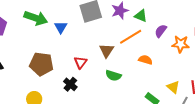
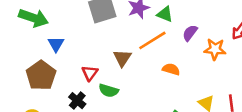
blue triangle: (61, 27) -> (56, 44), moved
brown pentagon: (41, 64) -> (41, 76), turned 30
green semicircle: (113, 76) -> (109, 91), moved

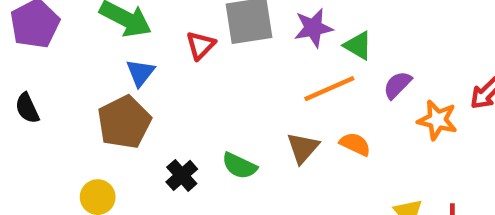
blue triangle: (56, 44) -> (140, 73), moved
brown triangle: (122, 58) -> (303, 148), moved
red triangle: (90, 73) -> (201, 45), moved

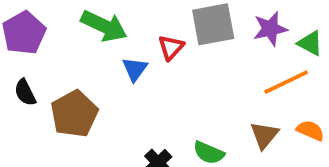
blue triangle: (140, 73) -> (135, 69), moved
black semicircle: (27, 108) -> (25, 92), moved
brown pentagon: (124, 122) -> (74, 114), moved

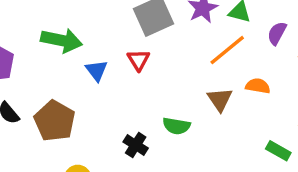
red triangle: (171, 47) -> (138, 60), moved

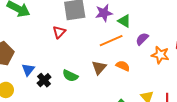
blue triangle: (97, 70) -> (28, 70), moved

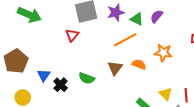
purple semicircle: (142, 39) -> (157, 16), moved
orange star: (160, 55) -> (163, 53), moved

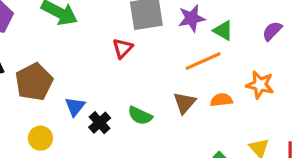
purple semicircle: (157, 16) -> (272, 31), moved
orange semicircle: (139, 64) -> (221, 100), turned -32

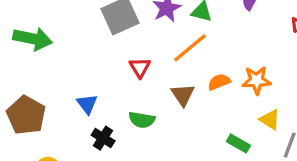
red triangle: (123, 48) -> (140, 68), moved
orange star: (260, 85) -> (257, 80), moved
blue triangle: (75, 107) -> (87, 104), moved

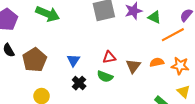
orange line: (190, 48) -> (173, 35), moved
red triangle: (140, 68) -> (109, 57), moved, turned 40

